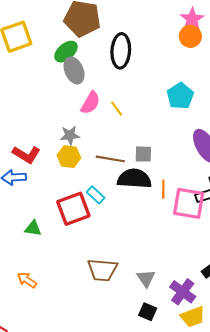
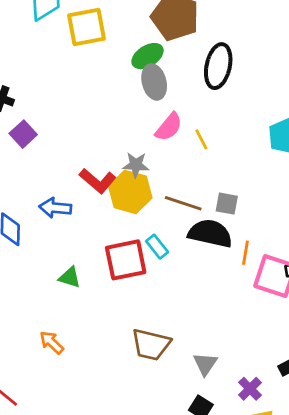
red L-shape: (26, 154) -> (98, 181), moved
yellow hexagon: (69, 157) -> (130, 192), size x1.4
purple cross: (183, 292) -> (250, 389), size x0.7

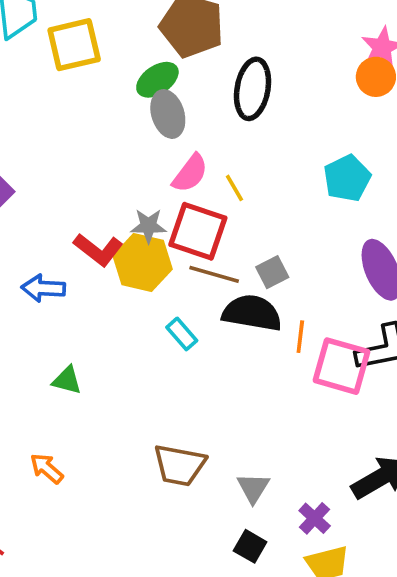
gray square: (227, 204) -> (272, 272), turned -35
red square: (126, 260) -> (198, 231), moved, turned 33

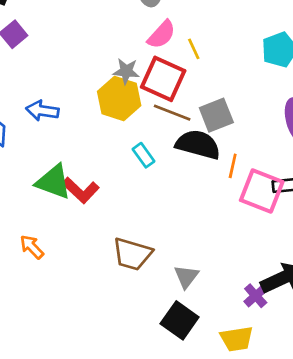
red L-shape: (98, 250) -> (81, 190), moved
gray square: (272, 272) -> (216, 115), size x1.4
green triangle: (67, 380) -> (53, 182), size x1.6
purple cross: (315, 518) -> (256, 296), moved
black square: (250, 546) -> (180, 320), size x1.5

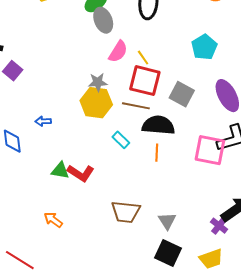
red square: (163, 79) -> (145, 81), moved
blue arrow: (42, 111) -> (43, 121), size x0.7
gray square: (216, 115) -> (182, 94), moved, turned -30
orange line: (233, 166) -> (157, 153), moved
green triangle: (53, 182) -> (60, 171), size x0.7

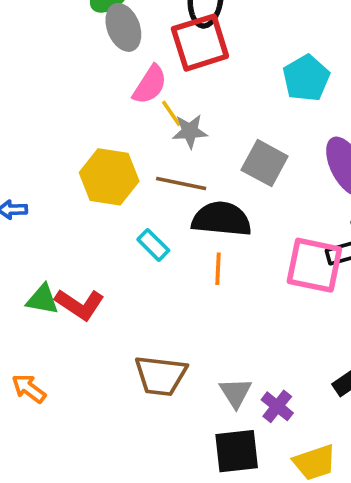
yellow line: (143, 58) -> (171, 113), moved
red square: (145, 81) -> (200, 43), moved, turned -32
gray star: (98, 82) -> (190, 131), moved
purple cross: (219, 226) -> (277, 406), moved
black square: (168, 253) -> (237, 451), turned -32

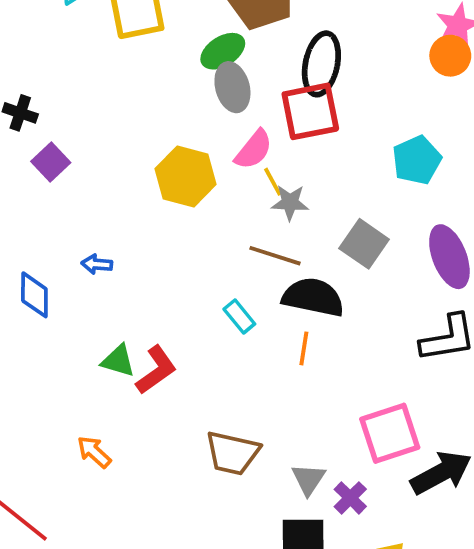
yellow hexagon: (109, 177) -> (186, 177), moved
pink square: (314, 265) -> (390, 433), moved, turned -36
red L-shape: (80, 304) -> (156, 370), turned -75

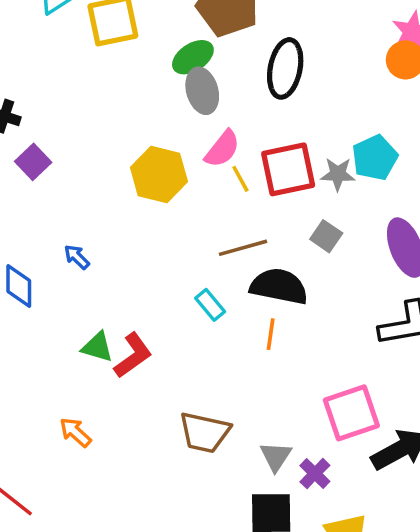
red square: (310, 111) -> (288, 169), moved
gray star: (290, 203) -> (338, 174), moved
gray square: (364, 244) -> (326, 236), size x0.7
brown line: (275, 256) -> (243, 248), turned -33
blue arrow: (97, 264) -> (77, 257), turned 40

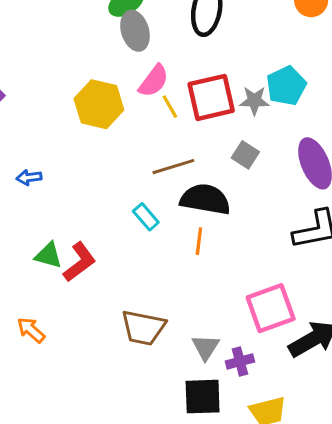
blue arrow: (77, 257) -> (29, 177), turned -50
purple cross: (315, 474) -> (240, 361), turned 32

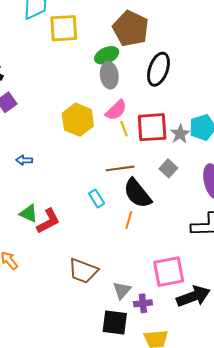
gray star: (254, 101) -> (180, 134), turned 30
black semicircle: (205, 199) -> (137, 193), turned -148

